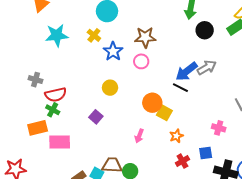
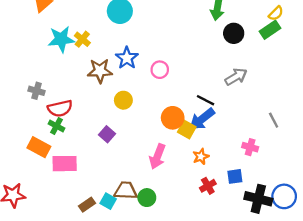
yellow cross: (94, 35) -> (82, 39), moved
brown star: (145, 37) -> (100, 71), moved
blue arrow: (186, 72) -> (202, 119), moved
orange rectangle: (38, 128) -> (39, 147), turned 42
pink arrow: (139, 136) -> (157, 157), size x1.5

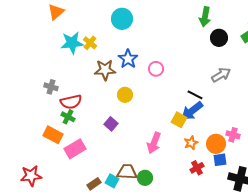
orange circle: (173, 118) -> (216, 144), moved
pink rectangle: (65, 164) -> (75, 149), turned -30

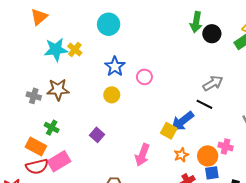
black circle: (219, 38) -> (212, 34), moved
brown star: (105, 70) -> (58, 90), moved
yellow circle: (125, 95) -> (112, 95), moved
black line: (195, 95) -> (204, 104), moved
red semicircle: (71, 102) -> (37, 167), moved

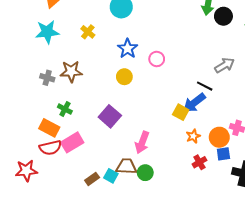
cyan star: (56, 50) -> (47, 32), moved
black line: (204, 104) -> (205, 86), moved
purple square: (97, 135) -> (110, 116), size x1.5
pink arrow: (142, 155) -> (142, 142), moved

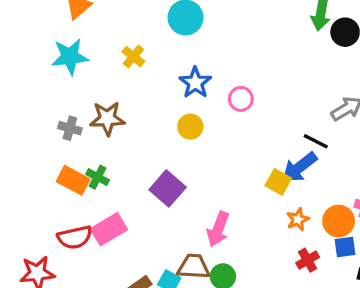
orange rectangle: (49, 128) -> (73, 180), moved

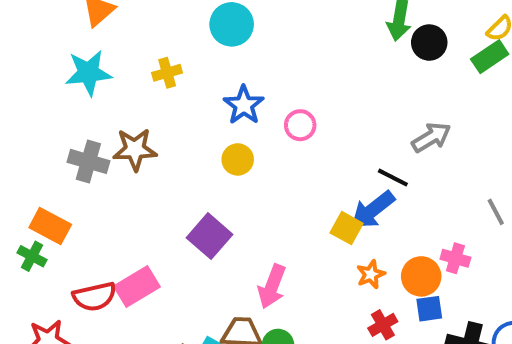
yellow cross: (133, 57) -> (167, 73), turned 35
gray cross: (70, 128) -> (88, 161), size x1.4
green cross: (98, 177) -> (32, 256), moved
orange rectangle: (73, 180) -> (50, 226), moved

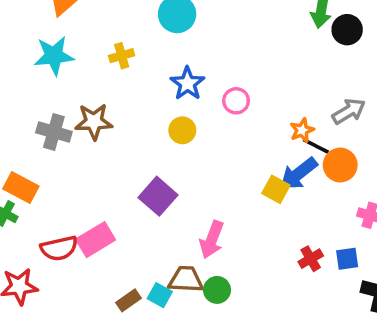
orange star: (371, 274) -> (302, 130), moved
orange circle: (421, 276) -> (340, 165), moved
red cross: (383, 325) -> (311, 259), moved

